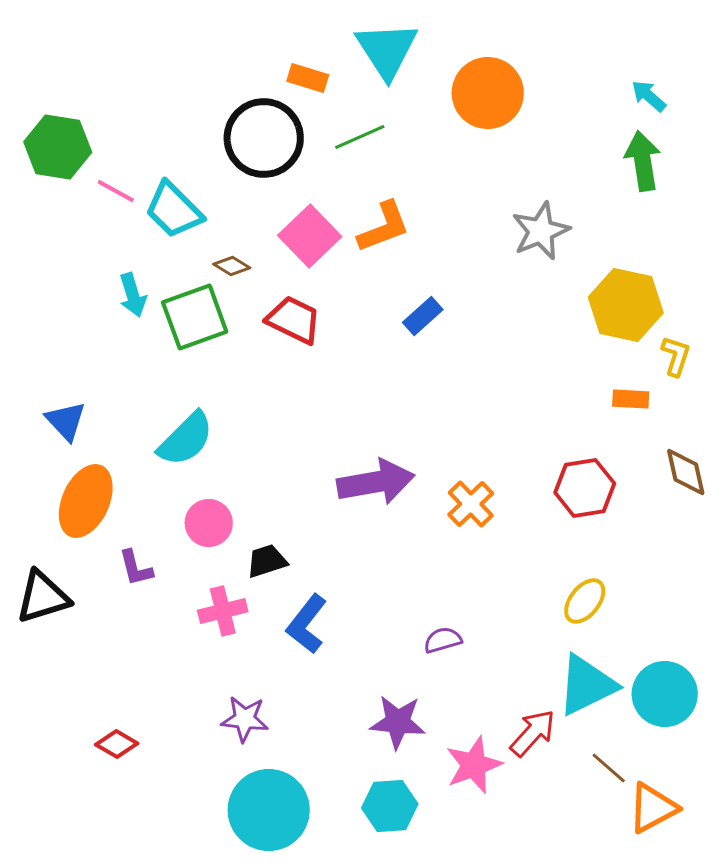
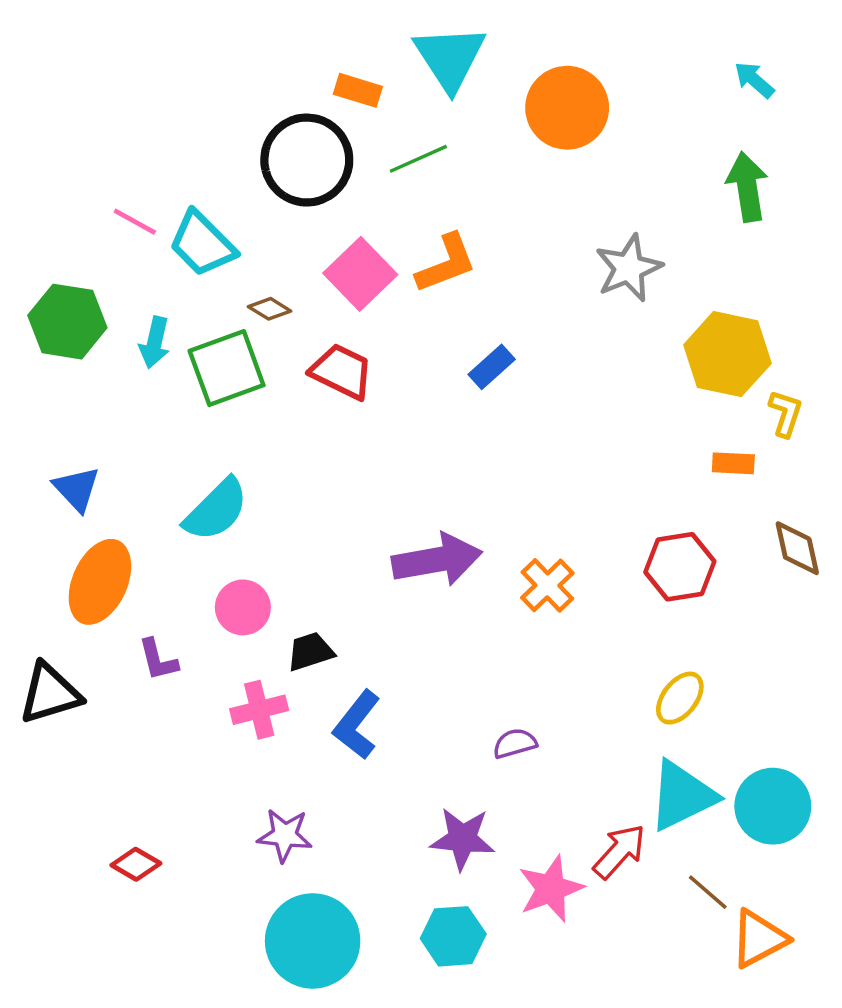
cyan arrow: (649, 96) -> (754, 80), moved
green hexagon: (58, 147) -> (67, 322), moved
cyan arrow: (133, 295) -> (155, 342), turned 30

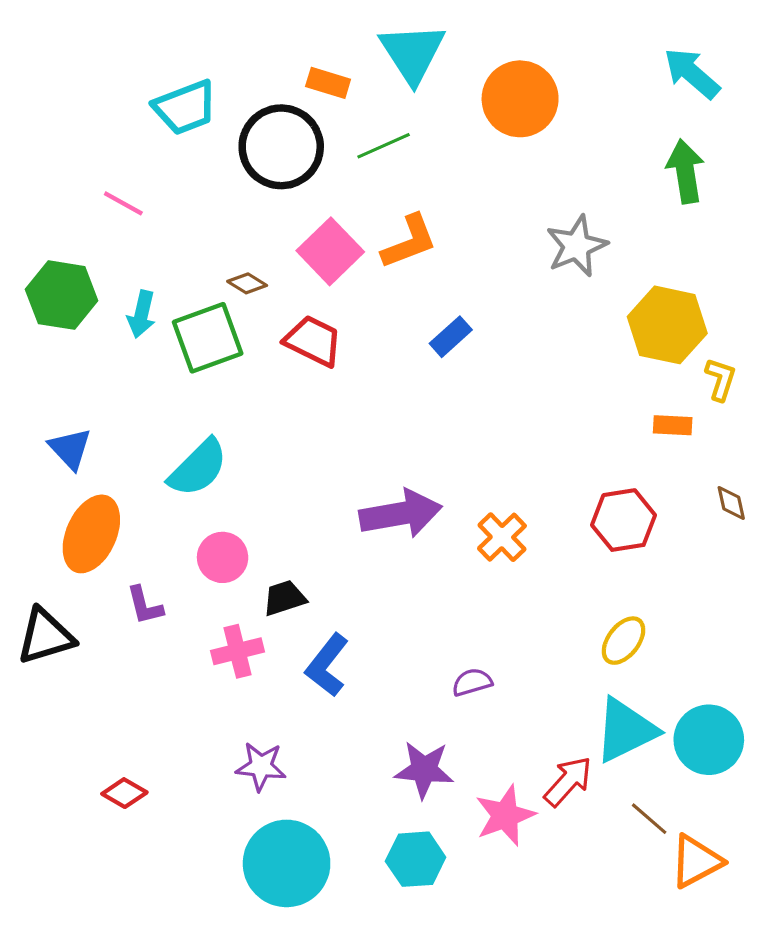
cyan arrow: (754, 80) -> (692, 73), size x1.5
cyan trapezoid: (202, 244) -> (185, 107), moved, turned -66
brown diamond: (797, 548) -> (731, 503), size x0.7

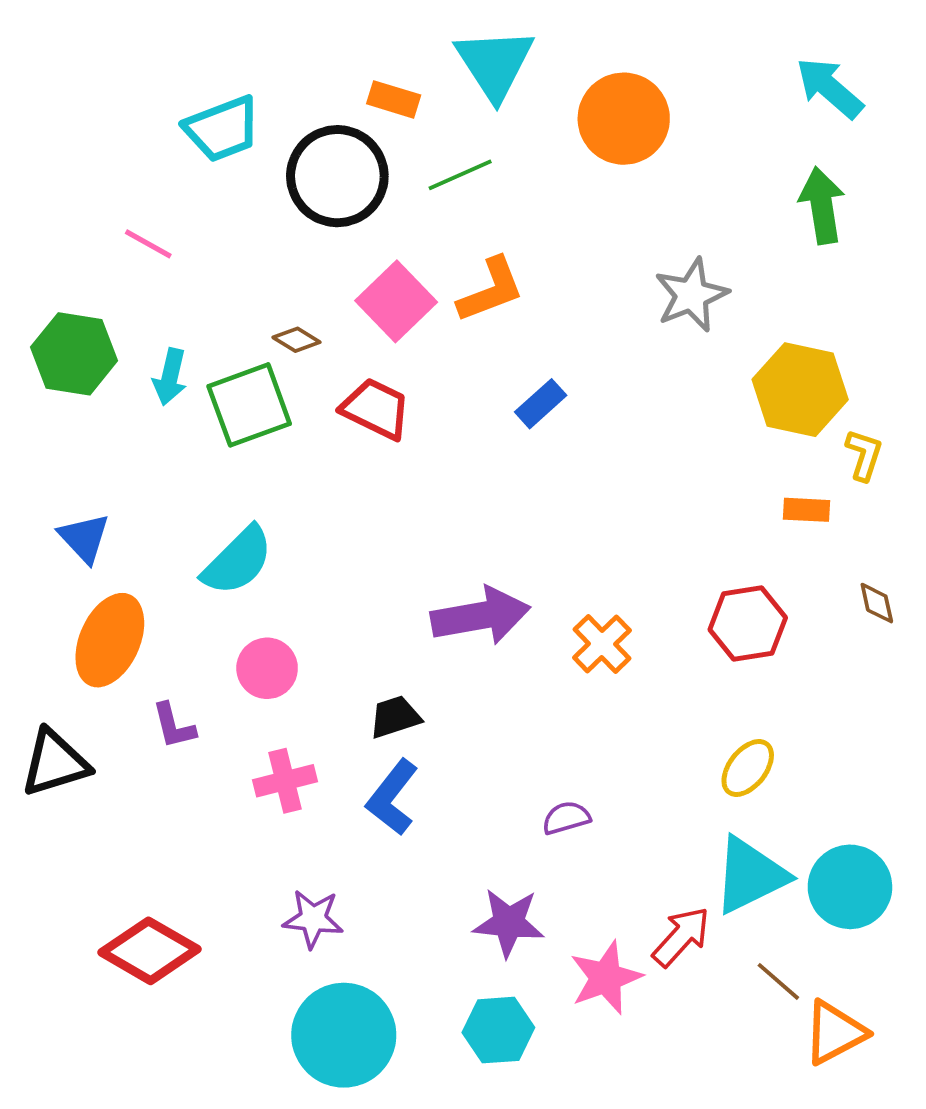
black trapezoid: (284, 598) -> (395, 717), moved
red diamond: (124, 793) -> (149, 951), size x1.8

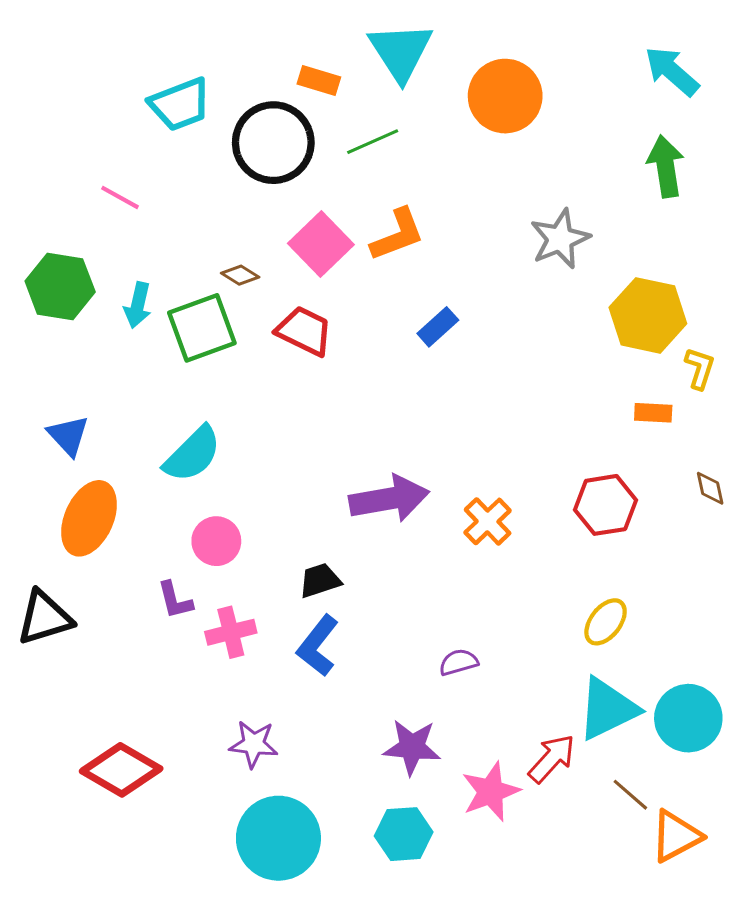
purple L-shape: (174, 726) -> (175, 600), moved

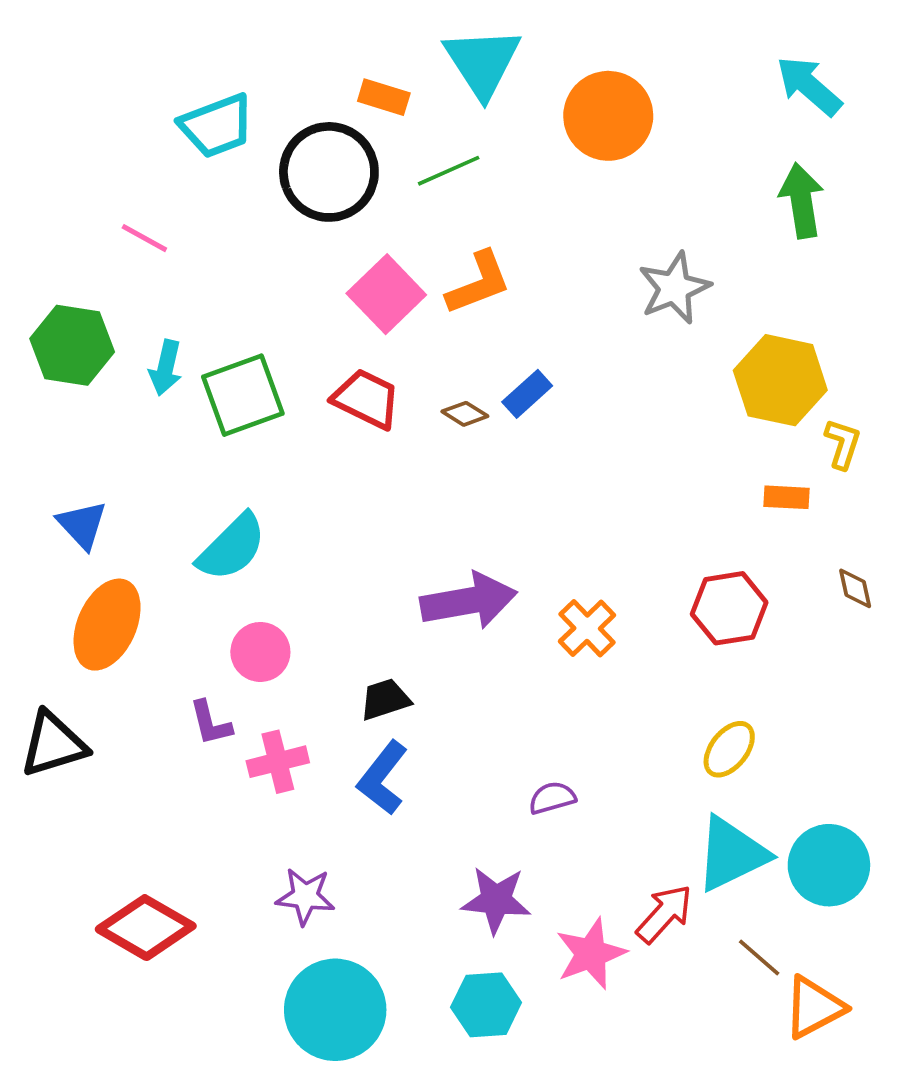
brown diamond: (240, 275) -> (465, 414), moved

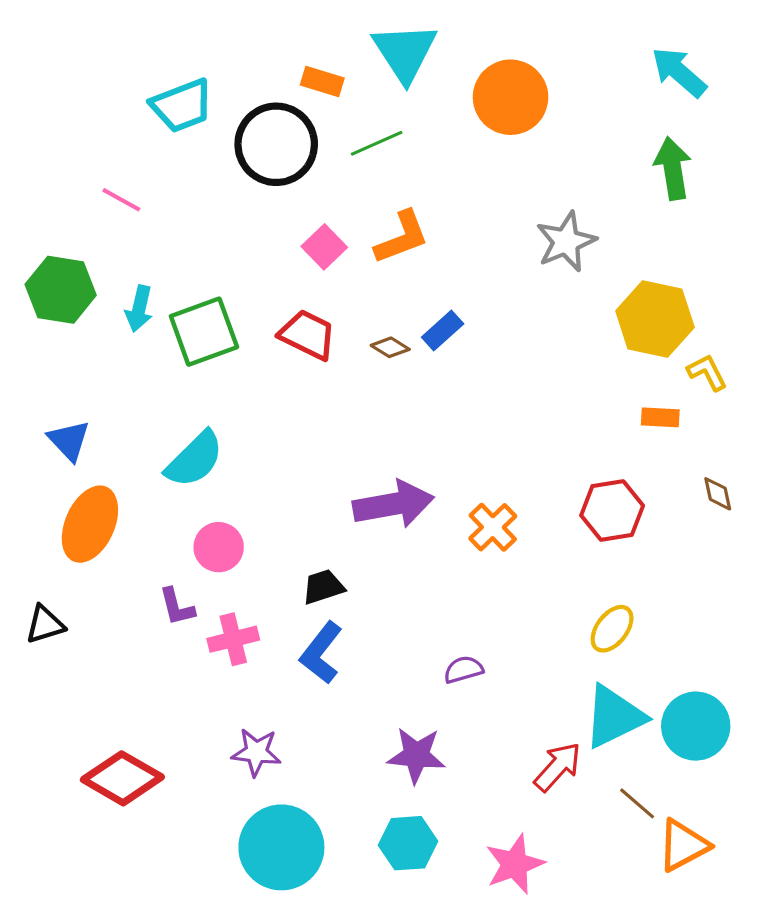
pink square: (386, 294) -> (324, 247), size x0.7
yellow L-shape: (843, 444) -> (707, 372), turned -45
black triangle: (53, 744) -> (45, 625), size x0.7
pink star: (591, 954) -> (515, 864), moved

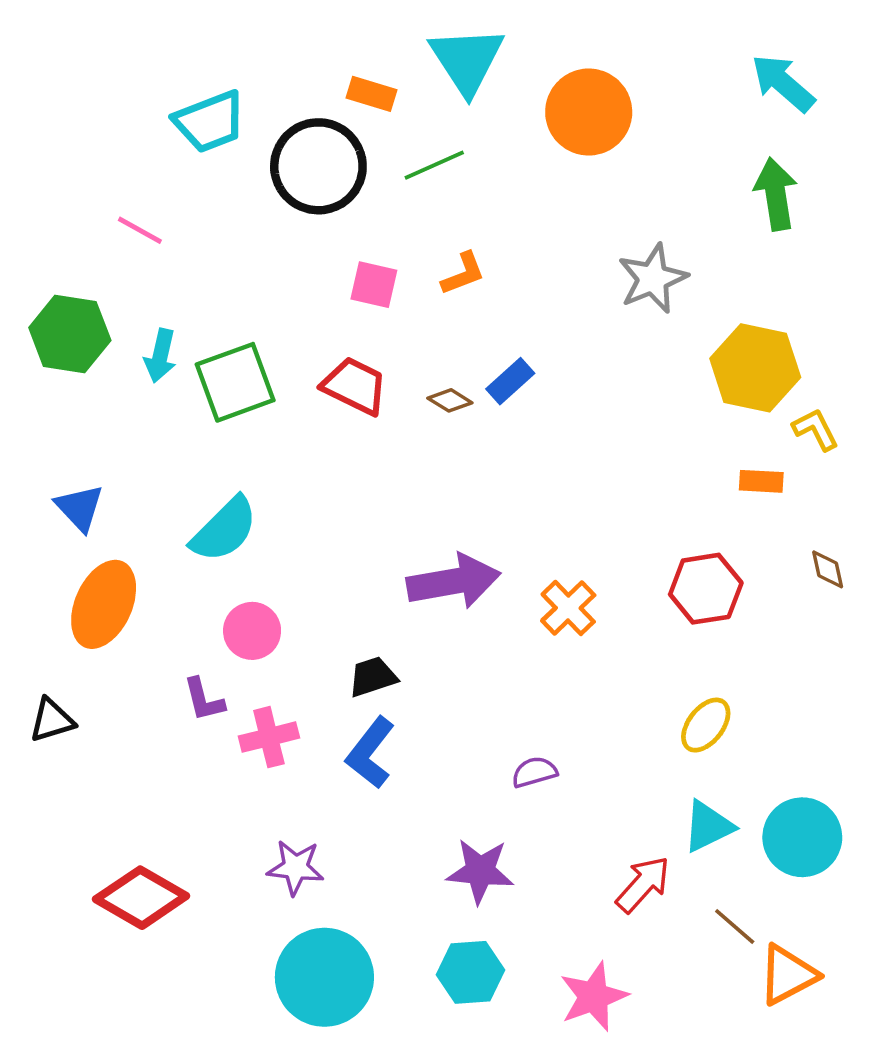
orange L-shape: (402, 237) -> (463, 274), size x0.7
pink square: (324, 247) -> (374, 285), turned -33
cyan triangle: (614, 717) -> (708, 826), size x0.7

